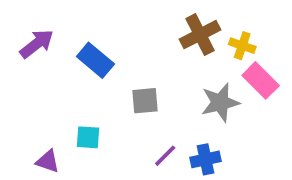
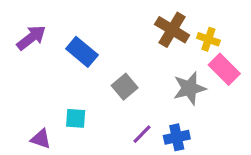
brown cross: (200, 35) -> (172, 30), turned -32
gray square: (145, 101) -> (125, 87), turned -35

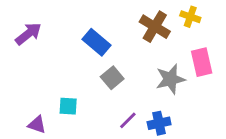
yellow cross: (208, 39) -> (190, 17), moved
blue rectangle: (82, 52) -> (97, 42), moved
pink rectangle: (224, 69) -> (202, 62), turned 32

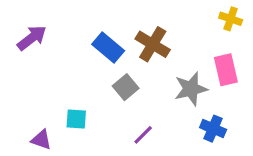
yellow cross: (190, 17) -> (231, 19), moved
brown cross: (155, 27) -> (153, 44), moved
blue cross: (159, 123) -> (213, 129), moved, turned 35

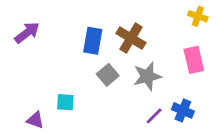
blue rectangle: (108, 47) -> (93, 41), turned 60
gray star: (191, 89) -> (147, 76), moved
purple line: (143, 135) -> (154, 116), moved

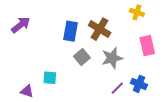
yellow cross: (198, 16) -> (137, 12), moved

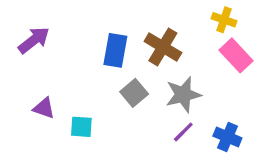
pink rectangle: (147, 46) -> (236, 55), moved, turned -30
purple line: (117, 88) -> (183, 132), moved
purple triangle: (27, 91) -> (44, 108), moved

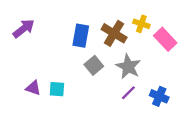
yellow cross: (224, 20) -> (141, 24), moved
gray star: (183, 95) -> (128, 67), turned -30
purple triangle: (44, 108) -> (33, 88), moved

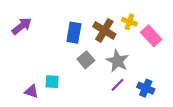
purple triangle: (33, 88) -> (31, 91), moved

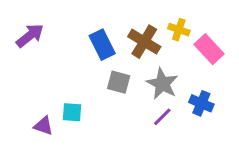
blue rectangle: (74, 33) -> (102, 45), turned -36
gray square: (86, 60) -> (119, 82), turned -35
blue cross: (146, 88) -> (201, 103), moved

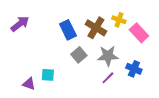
gray square: (119, 82) -> (79, 55), turned 35
gray star: (162, 84) -> (108, 56), turned -30

